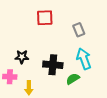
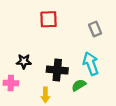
gray rectangle: (79, 30) -> (95, 29), moved
yellow arrow: (29, 88) -> (45, 95), moved

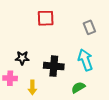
green semicircle: (79, 85) -> (78, 87), moved
yellow arrow: (45, 95) -> (32, 87), moved

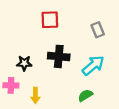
cyan arrow: (85, 60) -> (93, 65), turned 70
black cross: (54, 66) -> (59, 56), moved

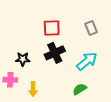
red square: (50, 20) -> (52, 28), moved
black cross: (59, 56) -> (55, 53), turned -30

